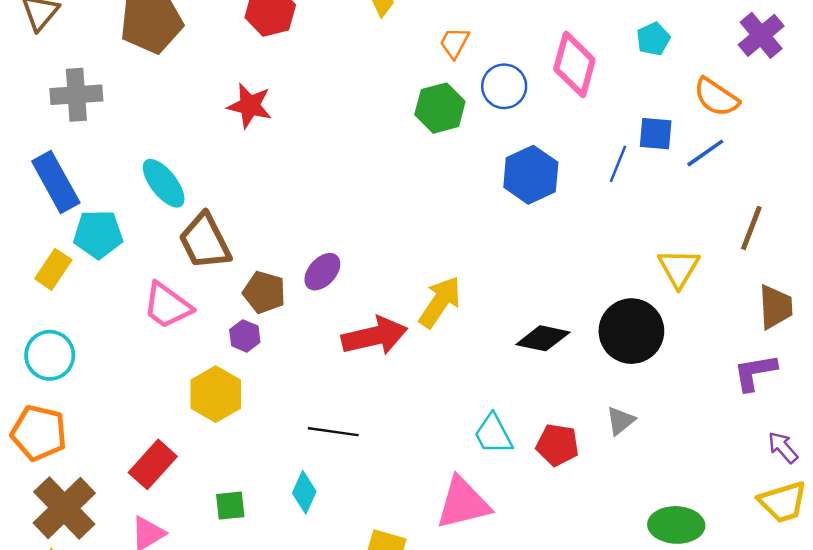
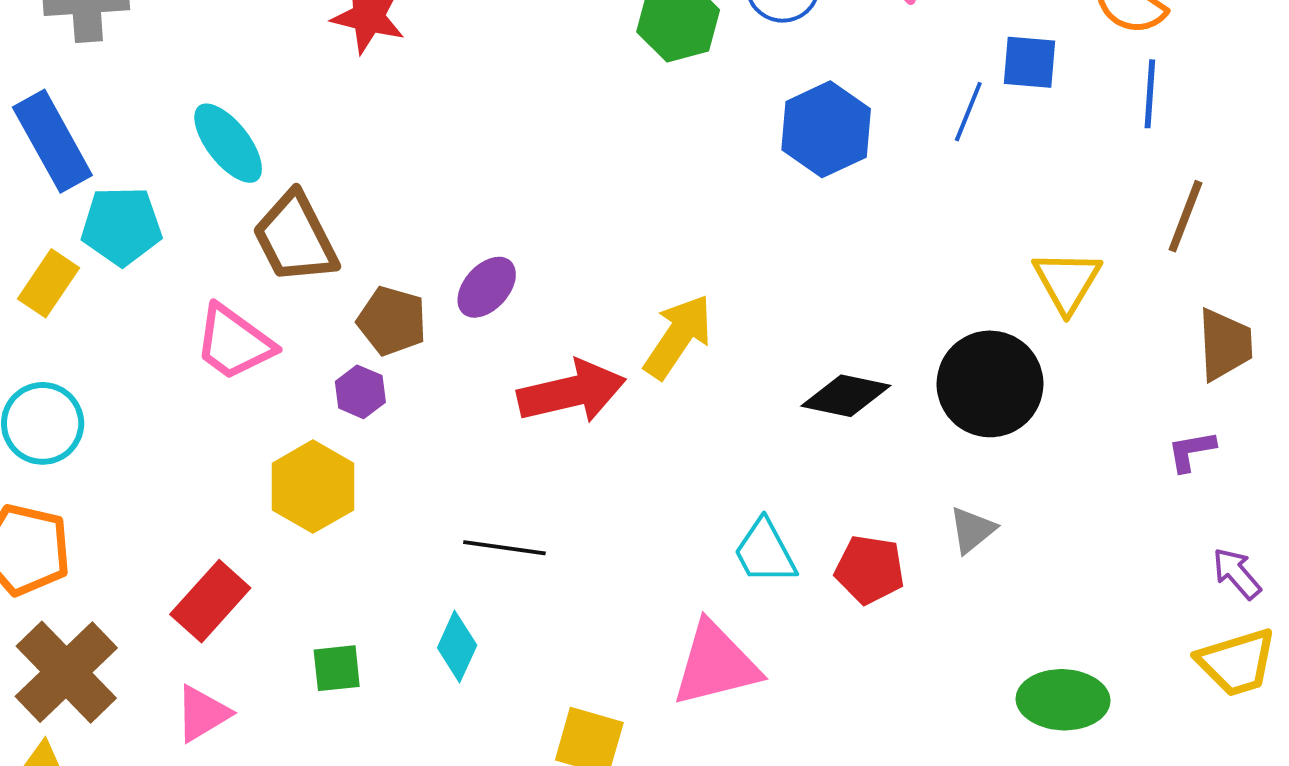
blue line: (705, 153) -> (1150, 94), moved, turned -51
purple L-shape: (755, 372) -> (1191, 451), size x0.7

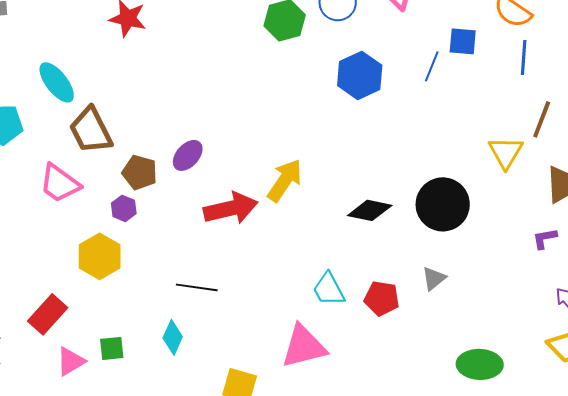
yellow triangle: (1067, 281) -> (506, 152), moved
pink triangle: (202, 714) -> (71, 361), moved

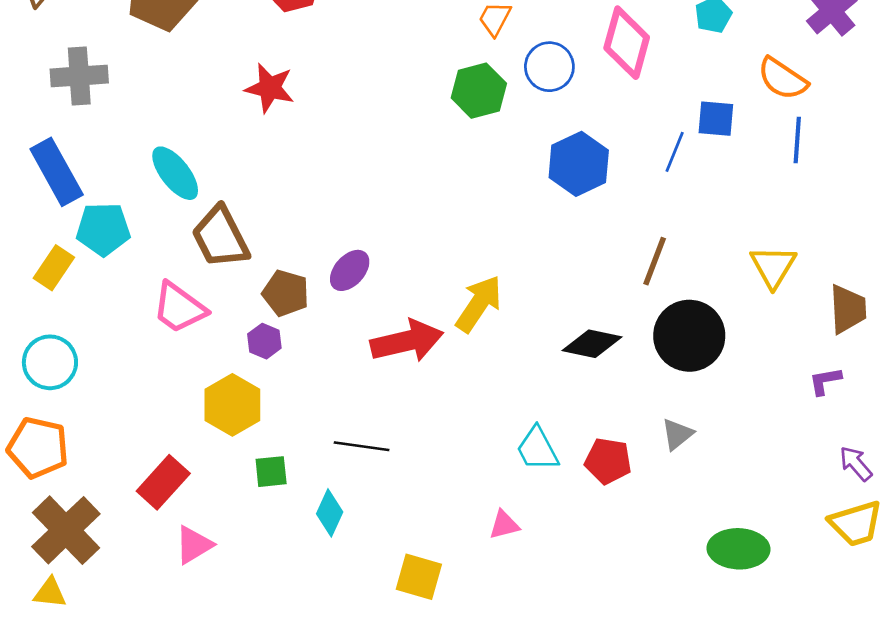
brown line: (542, 119) -> (655, 261), moved
pink triangle: (304, 346) -> (504, 525), size x0.5
green square: (112, 348) -> (271, 472), moved

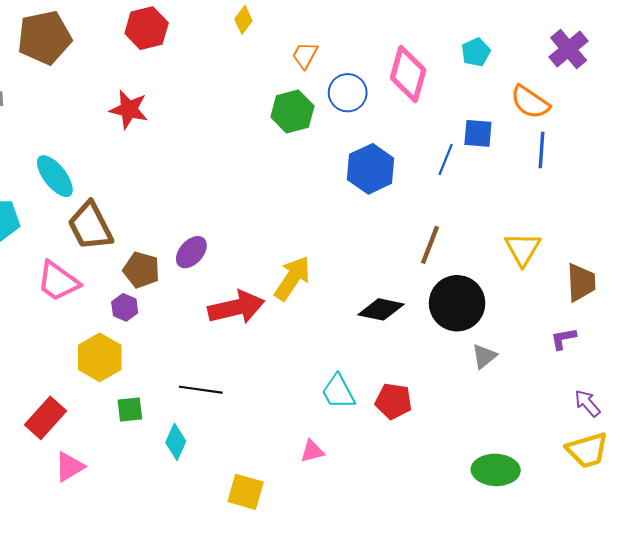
gray triangle: (677, 434) -> (484, 356), moved

